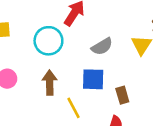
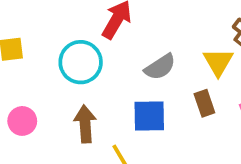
brown rectangle: (122, 95) -> (204, 103), moved

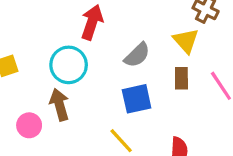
brown rectangle: (204, 103) -> (181, 78), turned 30
brown arrow: (85, 124) -> (59, 105), moved

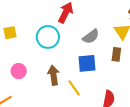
brown arrow: (59, 105) -> (54, 75), moved

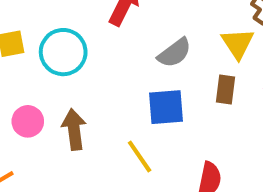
cyan circle: (48, 37) -> (63, 52), moved
brown arrow: (54, 75) -> (74, 129), moved

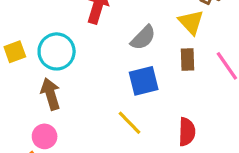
pink circle: (28, 121) -> (45, 136), moved
brown arrow: (74, 129) -> (51, 94), moved

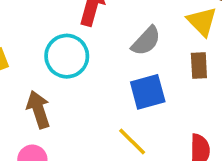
cyan circle: (57, 51) -> (67, 56), moved

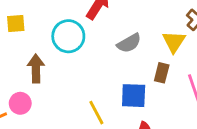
blue square: (148, 92) -> (134, 96), moved

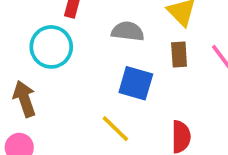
gray semicircle: (129, 43) -> (128, 31), turned -125
blue square: (134, 96) -> (136, 83), moved, turned 32

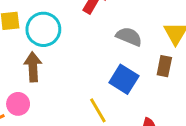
cyan circle: (51, 47) -> (43, 29), moved

